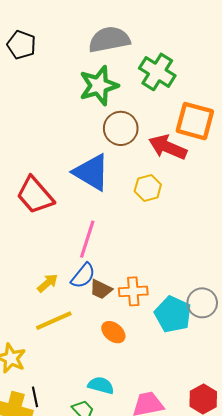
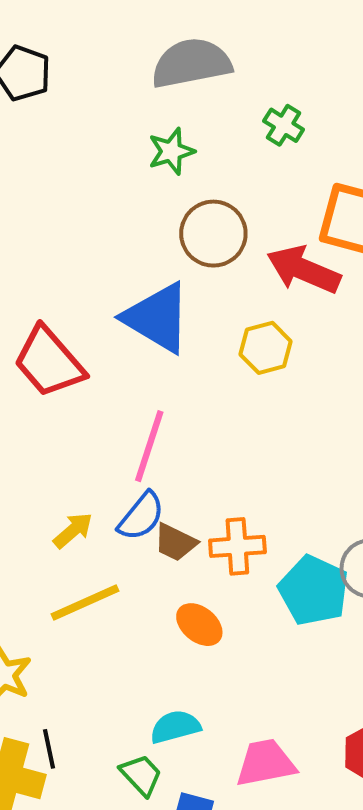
green cross: (157, 72) -> (284, 125), size x0.6
green star: (99, 86) -> (171, 151), size x0.6
cyan semicircle: (101, 385) -> (175, 727), turned -30

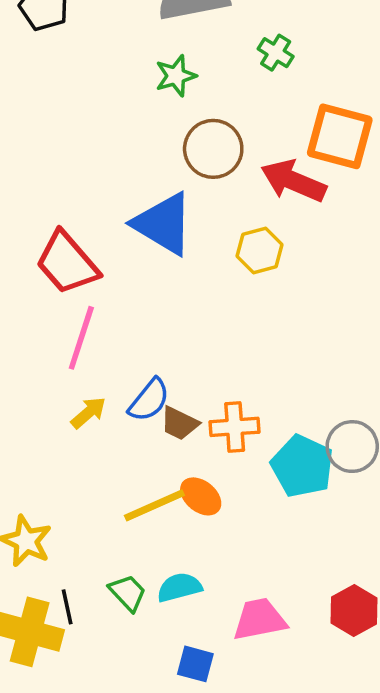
pink line: (149, 446) -> (81, 338), moved
yellow line: (85, 602) -> (154, 505), moved
green trapezoid: (141, 775) -> (128, 593), moved

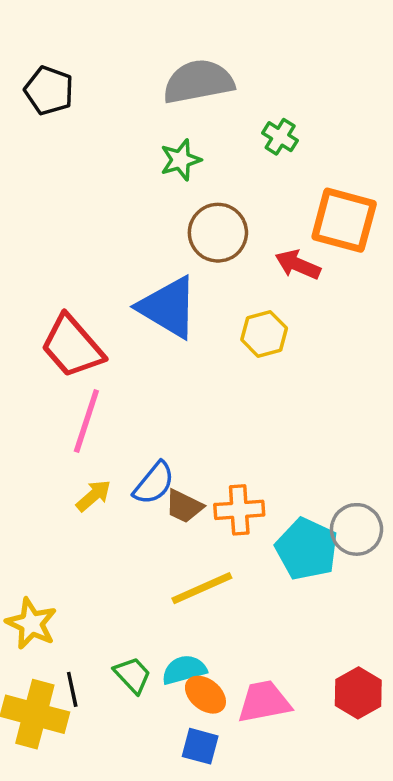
red arrow: (293, 181) -> (298, 265), size x0.7
orange ellipse: (201, 496) -> (205, 695), moved
yellow line: (154, 505) -> (202, 588), moved

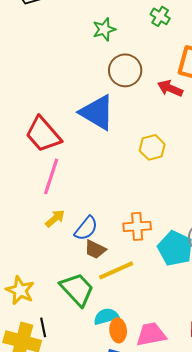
yellow hexagon: (264, 334) -> (152, 147), moved
blue semicircle: (154, 483) -> (86, 228), moved
brown trapezoid: (184, 506) -> (95, 249), moved
green trapezoid: (133, 675) -> (77, 289), moved, size x1.6
orange ellipse: (205, 695) -> (118, 330), turned 45

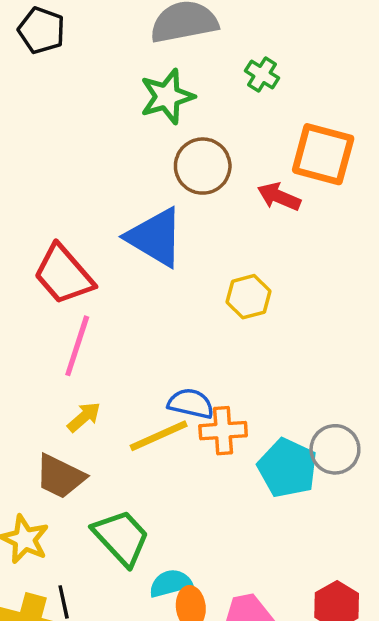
green star: (104, 29) -> (167, 97), size x1.4
blue semicircle: (86, 228) -> (191, 404), moved, turned -116
brown trapezoid: (95, 249) -> (60, 476), moved, size x1.4
yellow line: (116, 270) -> (159, 436), moved

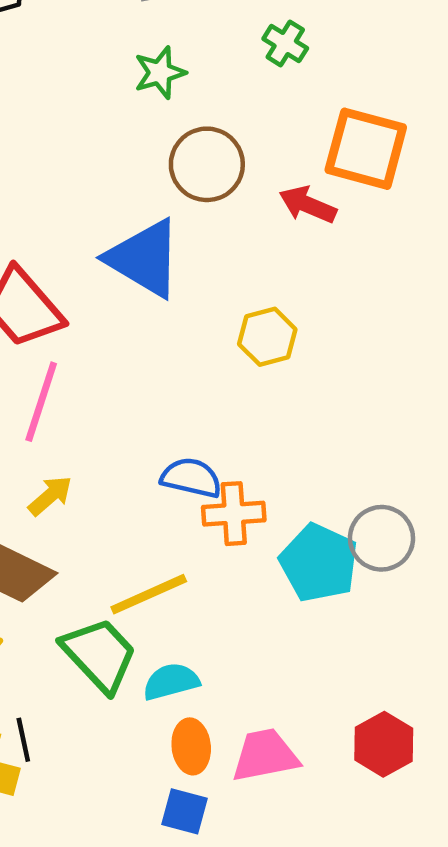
green star: (167, 97) -> (160, 73), size x0.7
yellow line: (159, 436) -> (149, 594), moved
cyan semicircle: (170, 583) -> (171, 682), moved

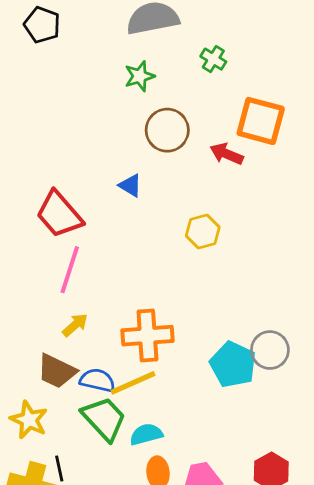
blue triangle: (144, 258) -> (130, 185), size x0.5
blue semicircle: (191, 478) -> (97, 380), moved
orange cross: (234, 514) -> (147, 336), moved, size x1.4

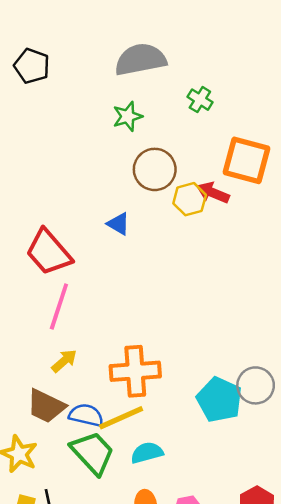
yellow hexagon: (203, 232) -> (190, 199), moved
cyan semicircle: (146, 434) -> (147, 453), moved

